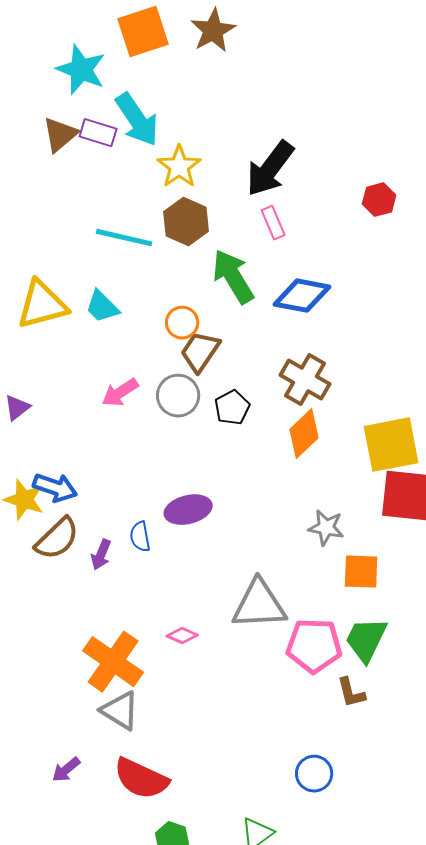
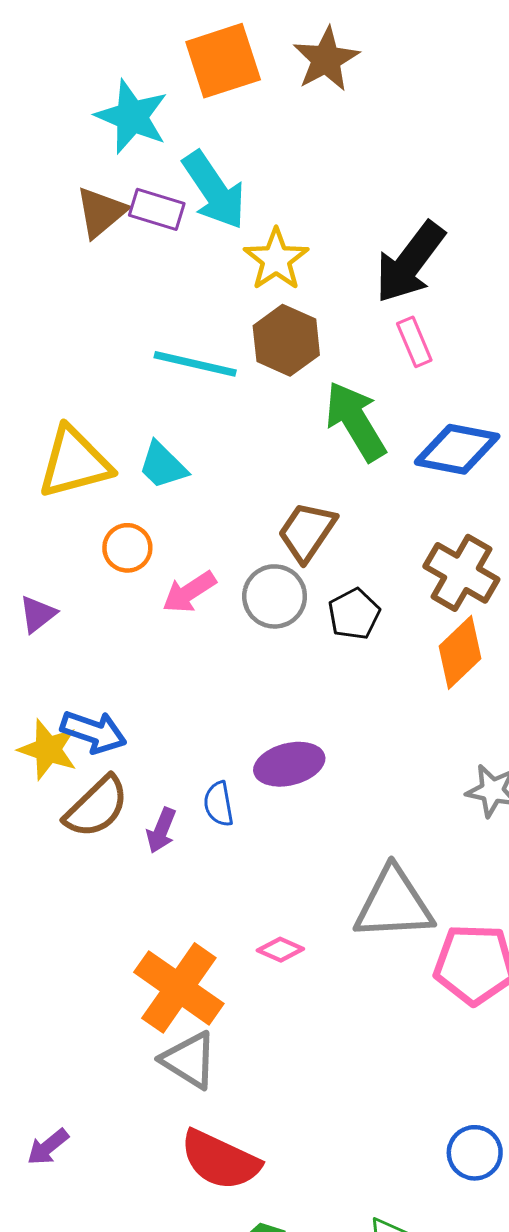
orange circle: (182, 323) -> (127, 548), moved
purple arrow: (66, 770) -> (48, 1147), moved

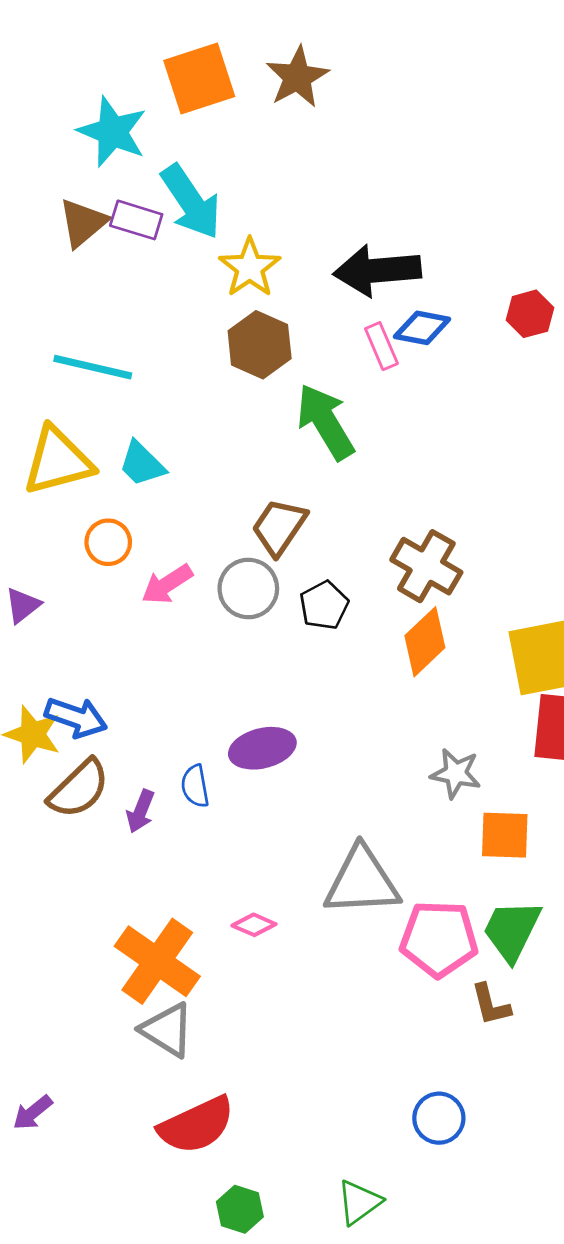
black arrow: (410, 262) -> (377, 270), turned 48
cyan line: (195, 364) -> (93, 367), moved
blue diamond: (457, 449) -> (422, 328), moved, size x0.7
red semicircle: (220, 1160) -> (196, 1125), turned -50

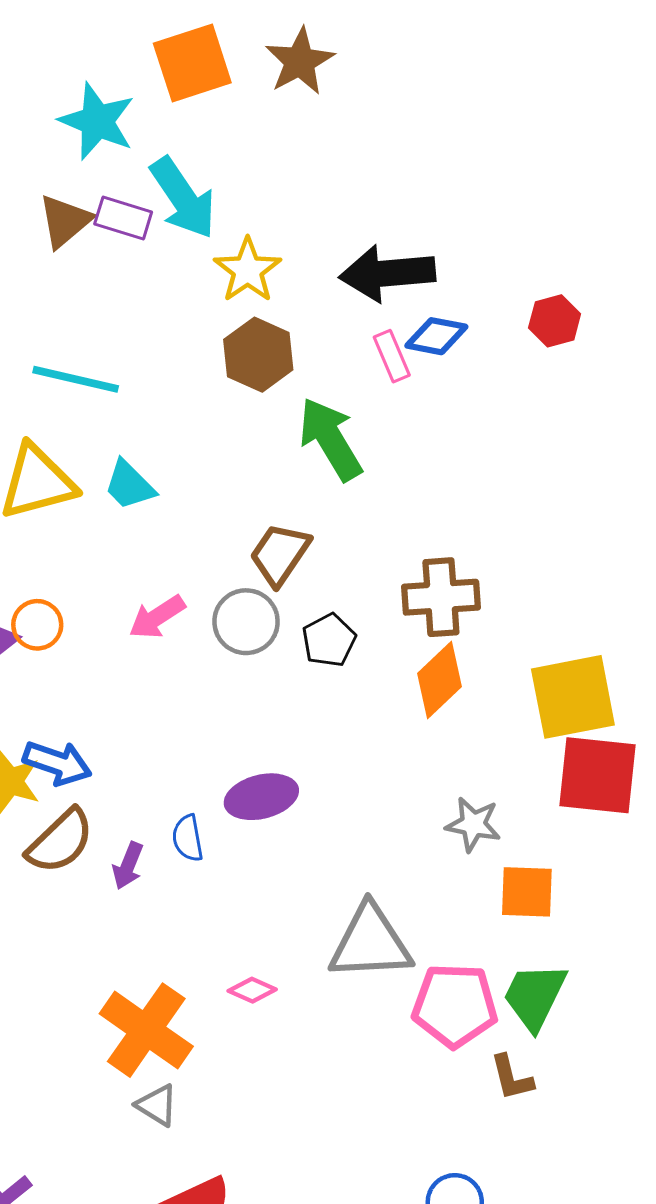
orange circle: (108, 542) -> (37, 625), moved
brown cross: (426, 566) -> (441, 597), turned -34
gray triangle: (167, 1030) -> (157, 1105), size x0.7

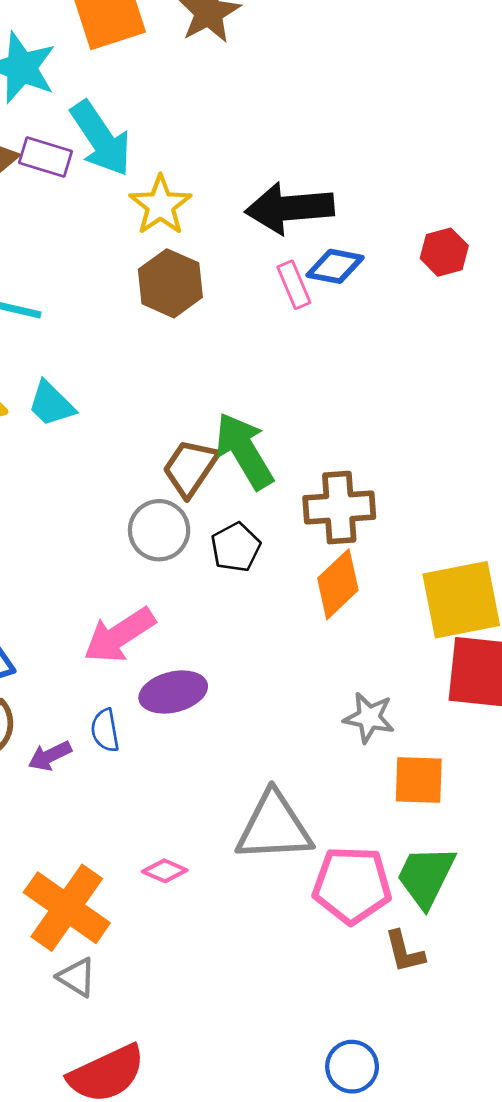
green arrow: (330, 439) -> (244, 451), moved
pink arrow: (157, 617) -> (119, 635), moved, size x1.4
purple arrow: (128, 866) -> (50, 756), turned 42

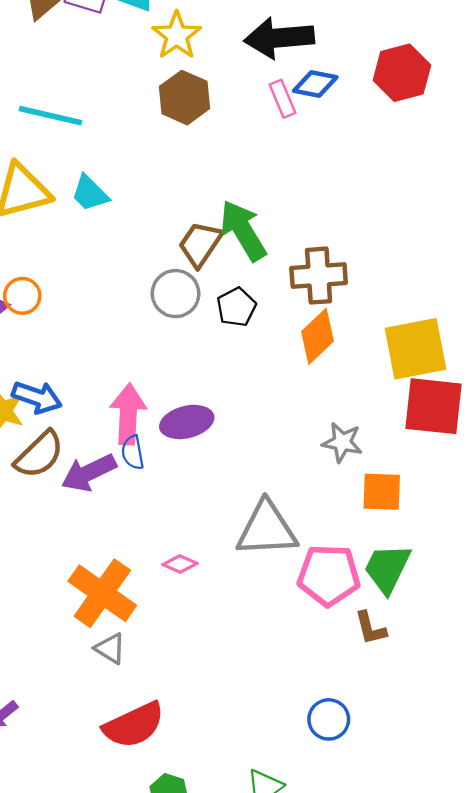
red hexagon: (444, 252) -> (402, 73), size x1.5
pink arrow: (119, 635) -> (128, 414), moved, turned 126
purple arrow: (50, 756) -> (89, 473), size x1.6

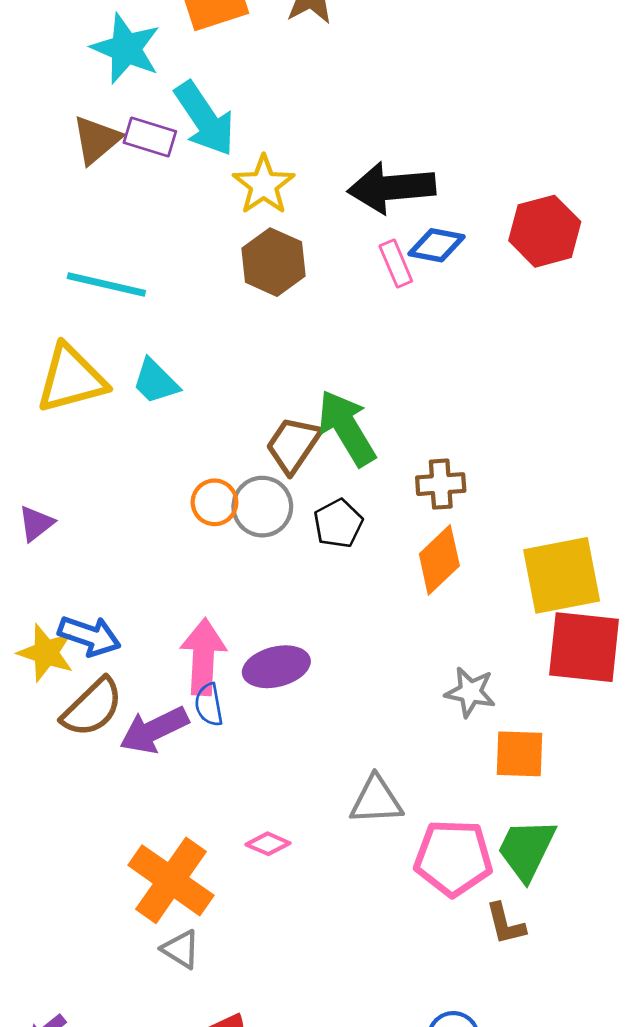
brown cross: (319, 276) -> (441, 484), size x0.7
orange circle: (22, 296) -> (215, 502), moved
gray triangle: (267, 529) -> (376, 800), size x0.7

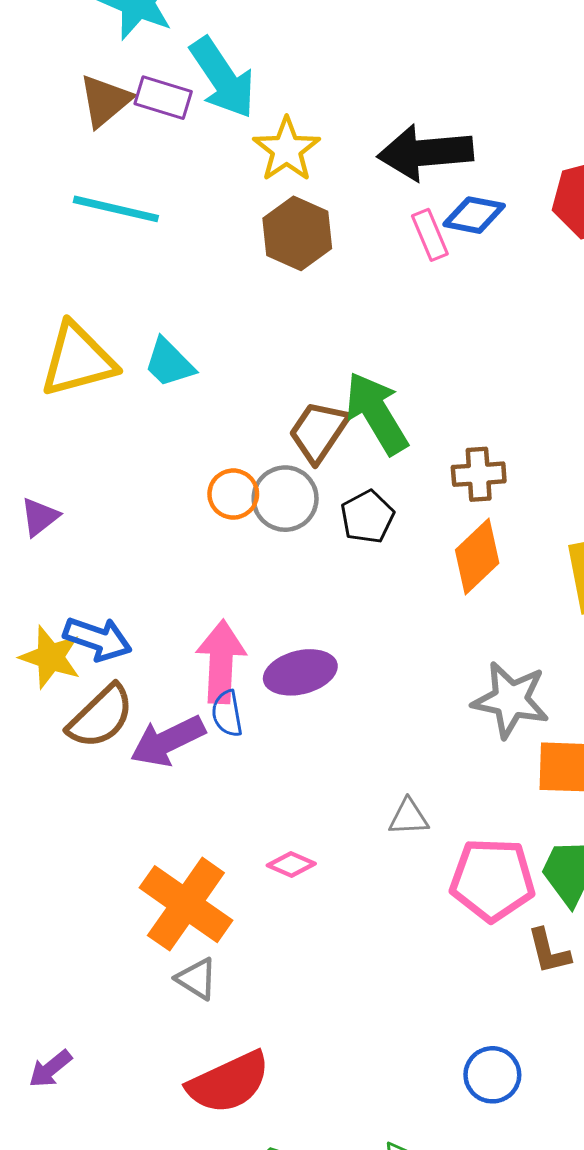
cyan line: (106, 285) -> (116, 209), moved
gray star: (470, 692) -> (511, 700), size x1.4
gray triangle: (376, 800) -> (409, 817), size x0.7

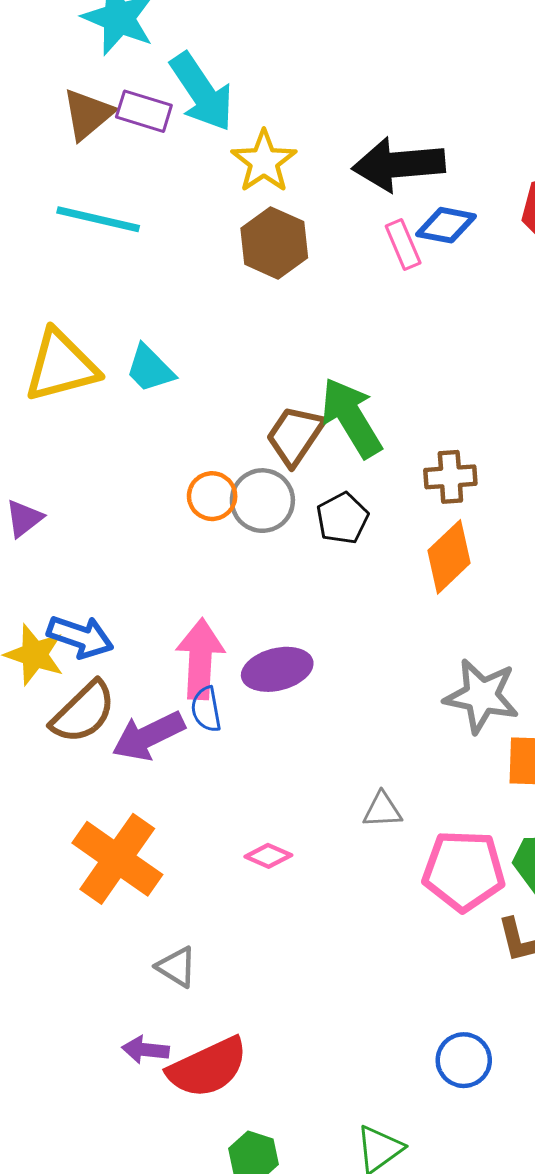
orange cross: (186, 904) -> (117, 859), moved
purple arrow: (50, 1069) -> (145, 1050), moved, turned 45

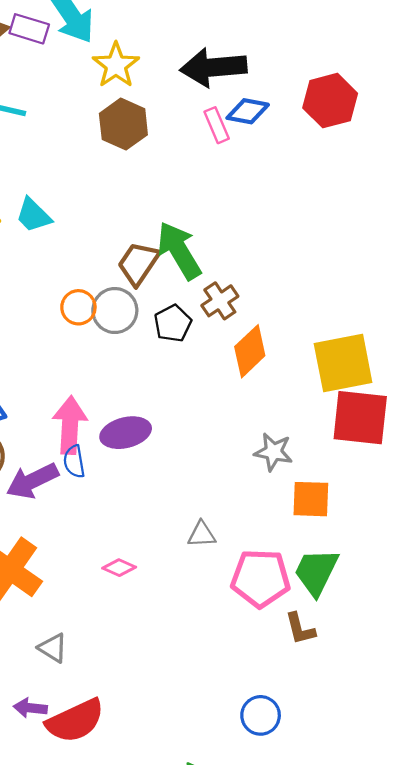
brown cross: (450, 477) -> (220, 301), moved, turned -30
gray star: (482, 696) -> (273, 452), size x0.7

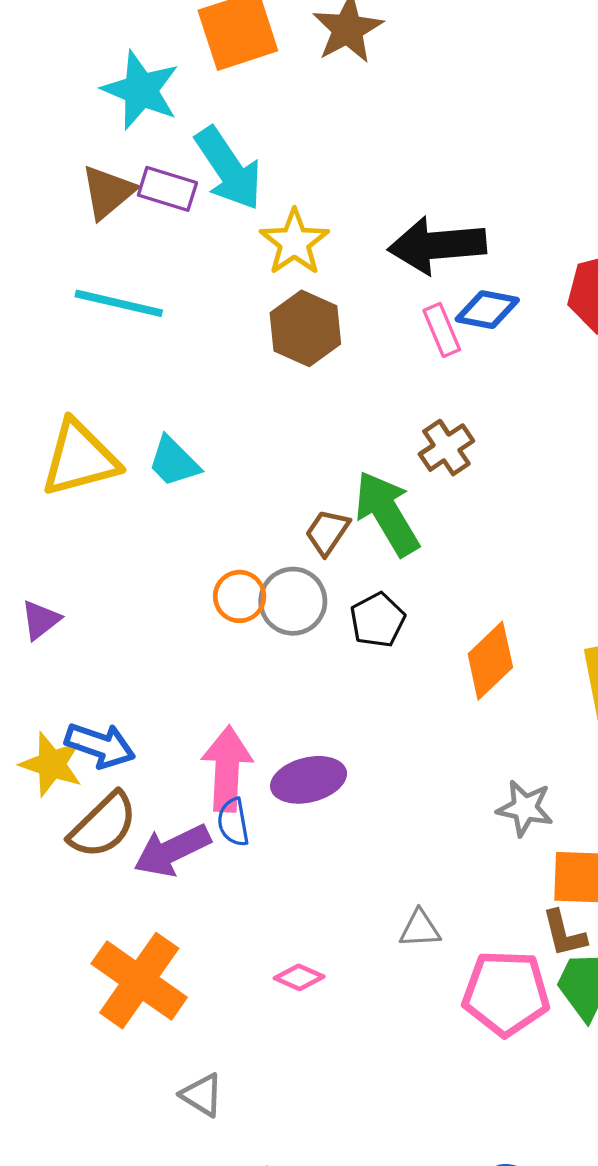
brown trapezoid: (138, 263) -> (327, 532), size x0.7
brown cross: (220, 301) -> (446, 448), moved
brown L-shape: (300, 629) -> (564, 933), moved

